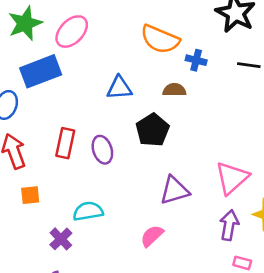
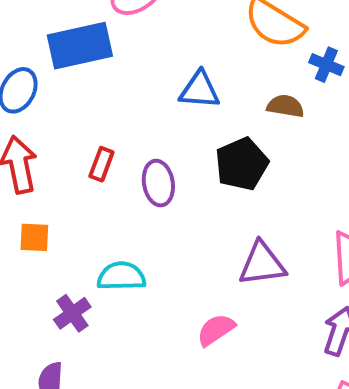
red rectangle: (65, 143) -> (101, 164), size x0.7

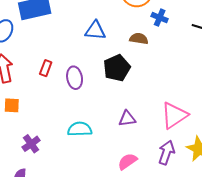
purple triangle: (262, 264) -> (127, 119), size x0.7
cyan semicircle: (121, 276) -> (80, 129), moved
pink semicircle: (216, 330) -> (127, 161), moved

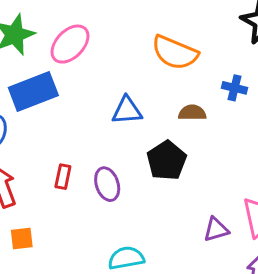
blue cross: (160, 18) -> (235, 88), moved
purple triangle: (127, 119) -> (216, 229), moved

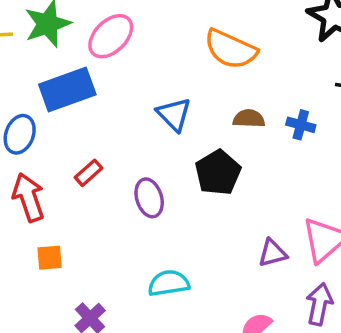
blue cross: (235, 88) -> (301, 125), moved
blue triangle: (127, 111) -> (174, 114), turned 48
red rectangle: (63, 177) -> (88, 173), moved, turned 35

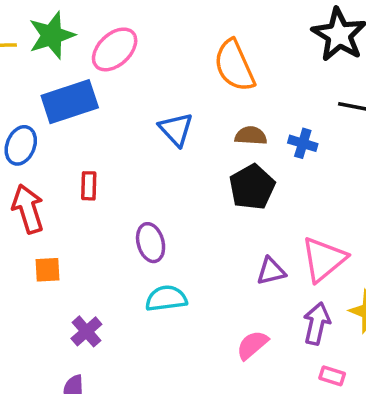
orange semicircle: (231, 49) -> (234, 66), turned 40
red rectangle: (88, 173) -> (89, 186), turned -48
black pentagon: (218, 173) -> (252, 187), moved
purple ellipse: (149, 198) -> (151, 243), moved

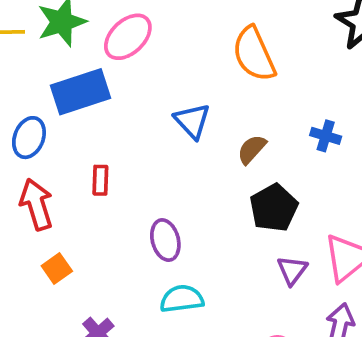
brown semicircle: (251, 136) -> (252, 149), moved, turned -52
black pentagon: (252, 187) -> (274, 208), moved
orange square: (47, 270) -> (57, 268), turned -32
purple triangle: (271, 271) -> (292, 270), turned -40

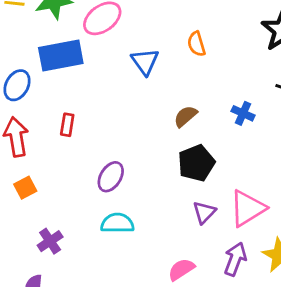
orange semicircle: (254, 54) -> (196, 44), size x0.6
blue triangle: (192, 121) -> (145, 62), moved
purple ellipse: (165, 240) -> (111, 177), turned 40

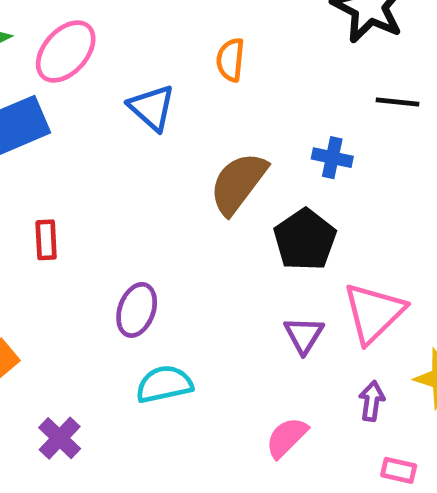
orange semicircle: (196, 44) -> (230, 60), turned 35
brown semicircle: (185, 116) -> (238, 183), size x1.6
black pentagon: (196, 163) -> (305, 240), moved
purple arrow: (235, 259) -> (372, 401), size x0.7

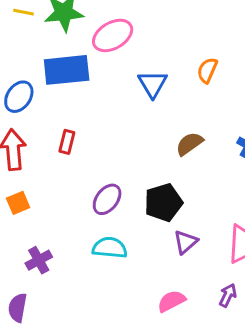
brown semicircle: (238, 183) -> (189, 144), size x0.7
black pentagon: (305, 240) -> (163, 202), moved
purple triangle: (304, 335) -> (185, 242), moved

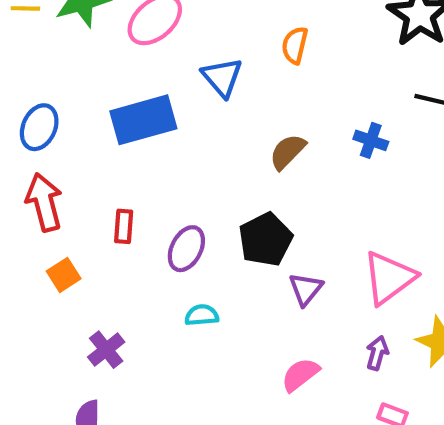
blue rectangle: (67, 70) -> (143, 120), moved
red rectangle: (67, 142) -> (124, 226), moved
cyan semicircle: (110, 248) -> (202, 315), size x0.7

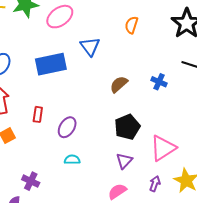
orange semicircle: (295, 45) -> (131, 25), moved
black pentagon: (266, 239) -> (127, 127), moved
purple triangle: (306, 289) -> (124, 161), moved
purple cross: (106, 350) -> (31, 181), moved, turned -30

